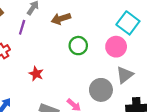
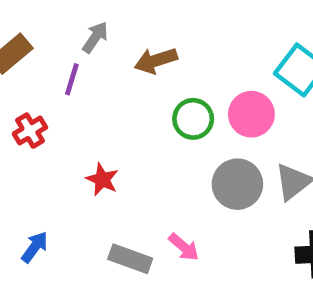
pink circle: (116, 47) -> (251, 114), moved
gray circle: (101, 90) -> (237, 184), moved

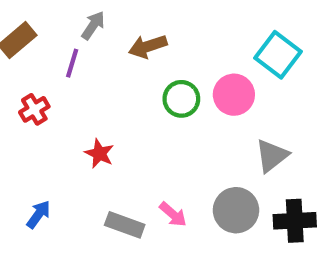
gray circle: (237, 184) -> (236, 210), moved

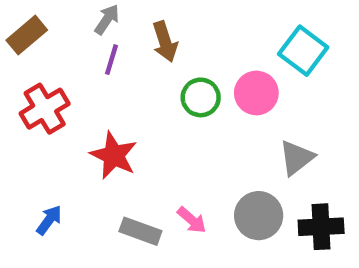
brown arrow: (148, 46) -> (165, 42), turned -90
purple line: (72, 63) -> (111, 60), moved
red cross: (34, 109) -> (45, 109), size x1.5
red star: (99, 153) -> (114, 155), size x1.5

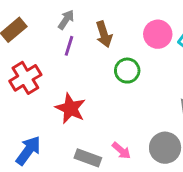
pink circle: (256, 93) -> (158, 34), moved
blue arrow: (49, 220) -> (28, 151), size x1.5

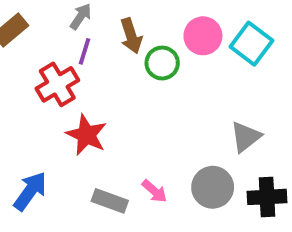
green circle: (127, 71) -> (162, 63), moved
red cross: (25, 78) -> (57, 84), moved

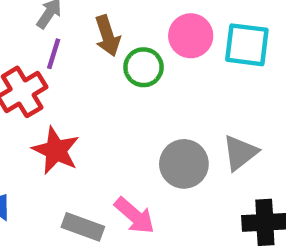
cyan square: (251, 44) -> (247, 45), turned -30
gray circle: (213, 187) -> (184, 164), moved
pink arrow: (154, 191) -> (135, 216), size x1.4

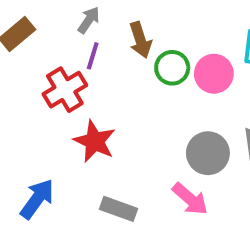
pink circle: (191, 36) -> (214, 74), moved
pink arrow: (135, 216) -> (190, 199), moved

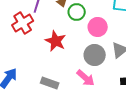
pink circle: (214, 74) -> (98, 27), moved
red star: (95, 141) -> (56, 41), moved

